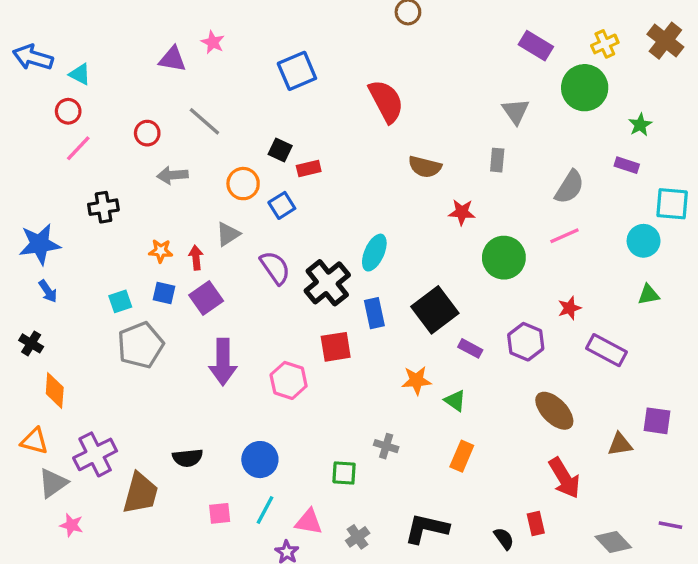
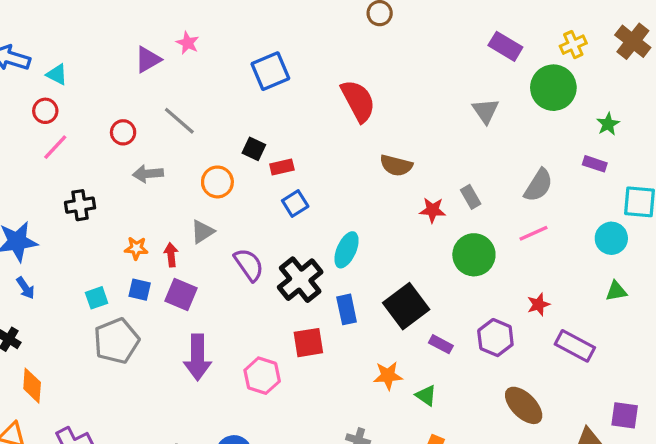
purple triangle: (172, 59) -> (148, 60), turned -40
gray rectangle: (497, 160) -> (471, 197), moved, turned -35
blue square: (282, 205) -> (295, 203), moved
purple square: (206, 298) -> (181, 295), turned -32

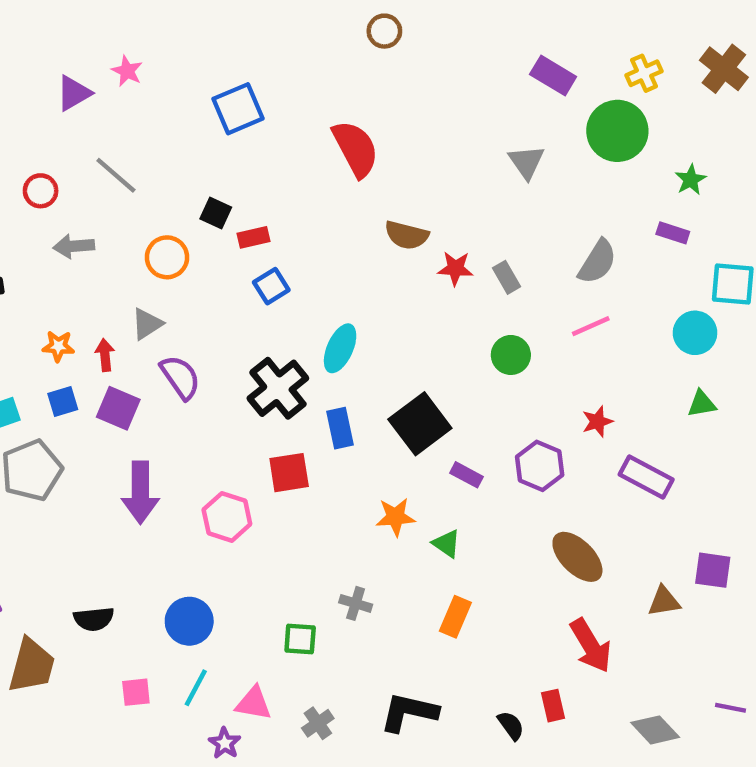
red star: (433, 210) -> (455, 268), moved
green circle: (474, 255) -> (511, 355), size x0.7
purple semicircle: (249, 265) -> (180, 377), moved
blue square: (140, 290) -> (63, 402), turned -30

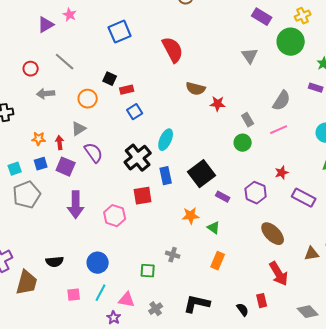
gray rectangle: (506, 277) -> (248, 120), moved

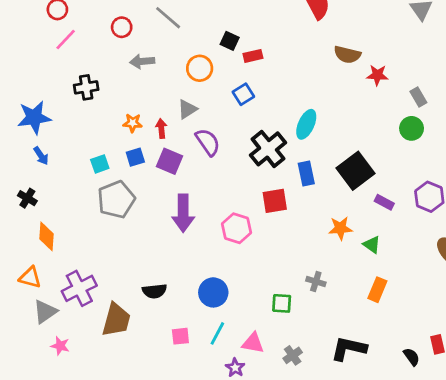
blue square: (135, 112) -> (243, 94), moved

